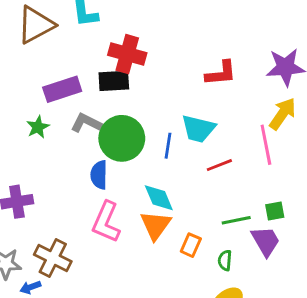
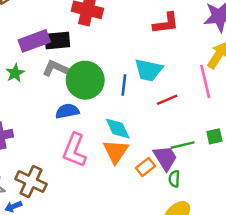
black rectangle: (114, 81) -> (57, 40), moved
blue semicircle: (99, 175) -> (67, 111), turned 80
purple trapezoid: (266, 241) -> (165, 158), moved
orange rectangle: (191, 245) -> (146, 167), turned 30

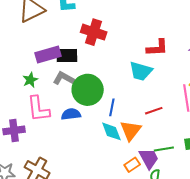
cyan trapezoid: (149, 70) -> (141, 71), moved
blue line: (124, 85) -> (112, 107), moved
pink L-shape: (74, 150) -> (38, 109), moved, turned -32
orange triangle: (116, 151) -> (131, 130), moved

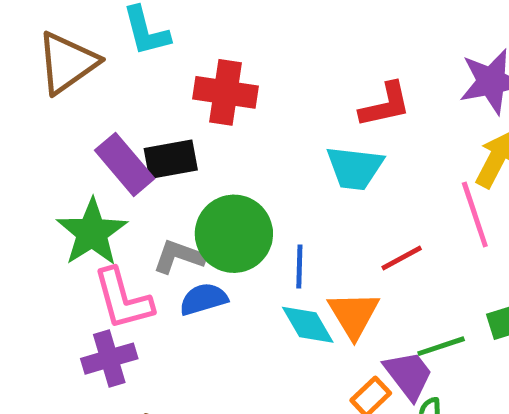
purple rectangle: (48, 55) -> (125, 164), turned 75
gray L-shape: (64, 78) -> (179, 257), moved
green star: (30, 80) -> (92, 232), size x1.8
purple cross: (14, 130) -> (109, 359), moved

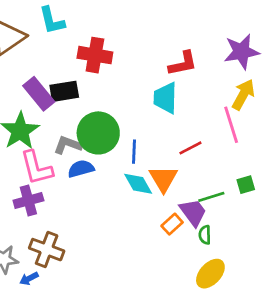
cyan trapezoid: (355, 168) -> (165, 98), turned 84

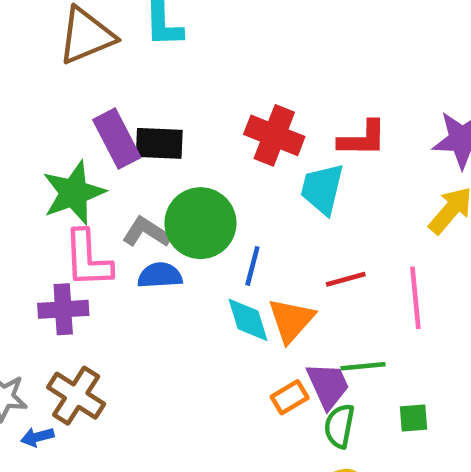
red cross: (95, 55) -> (274, 135), moved
pink line: (231, 125) -> (415, 298), moved
green square: (246, 185) -> (414, 418), moved
green semicircle: (205, 235) -> (339, 426), size x1.4

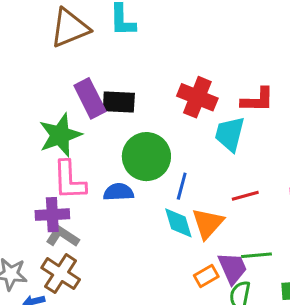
gray L-shape: (147, 232) -> (62, 237), moved

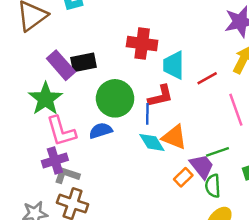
red L-shape: (257, 100) -> (160, 96), moved
red line: (245, 196) -> (207, 78), moved
orange triangle: (208, 223) -> (174, 137), turned -36

